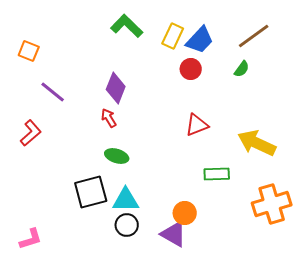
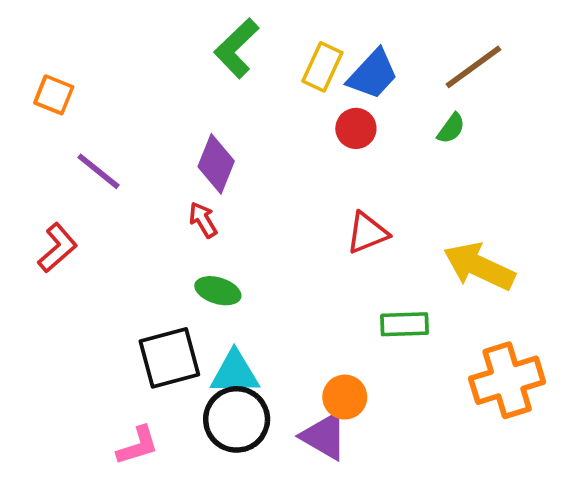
green L-shape: (127, 26) -> (237, 48), turned -88
black circle: (127, 225) -> (237, 419), size x1.5
pink L-shape: (31, 239) -> (138, 446), moved

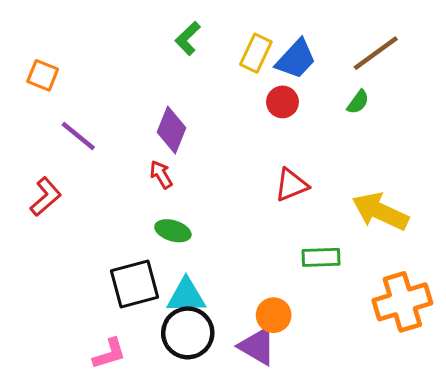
green L-shape: (237, 48) -> (188, 38), size x0.7

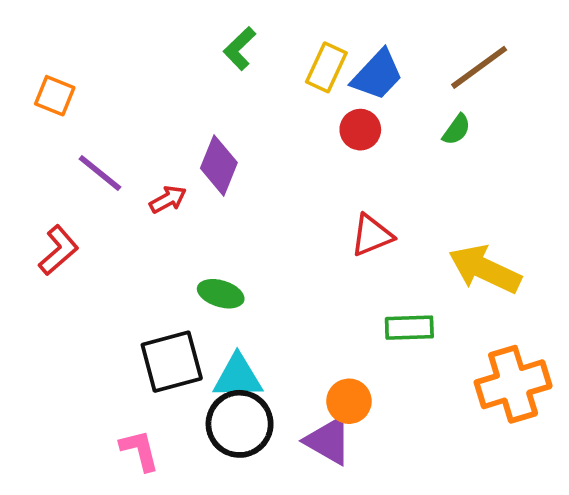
red arrow: (161, 175) -> (168, 199), moved, turned 92
pink L-shape: (109, 354) -> (140, 450), turned -87

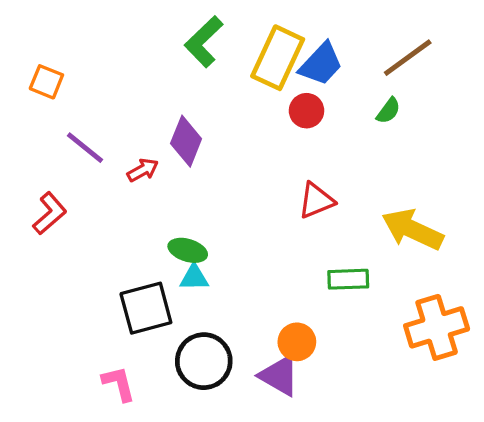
green L-shape: (240, 48) -> (204, 42), size x1.4
yellow rectangle: (326, 67) -> (278, 58), size x1.5
cyan triangle: (238, 377) -> (194, 278), moved, size x0.7

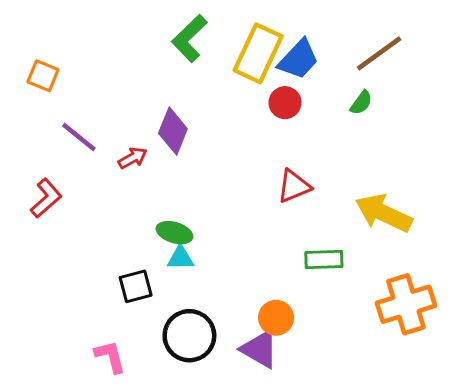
black square: (146, 308) -> (136, 286), size x0.7

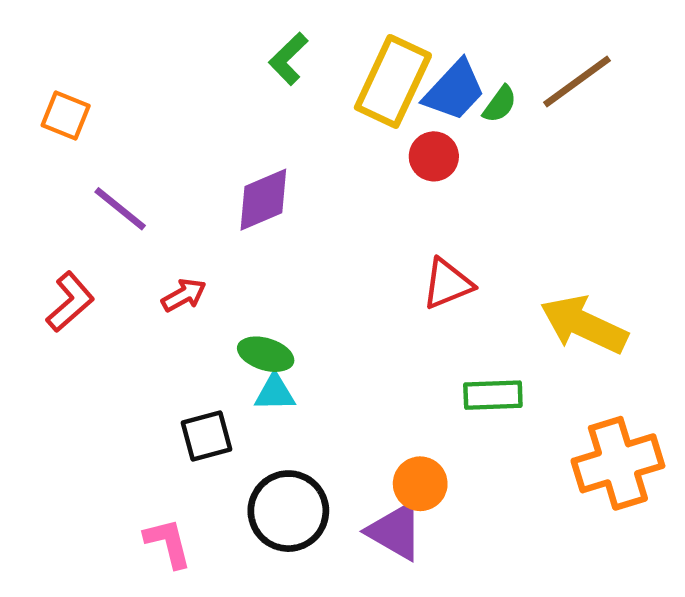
green L-shape: (189, 38) -> (288, 59), size x0.7
green semicircle: (361, 103) -> (500, 104), moved
purple diamond: (173, 131) -> (263, 200), turned 45
red arrow: (133, 158) -> (184, 295), moved

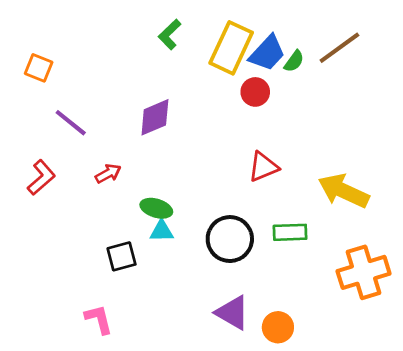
orange circle: (420, 484) -> (278, 327), moved
black circle: (288, 511) -> (230, 239), moved

